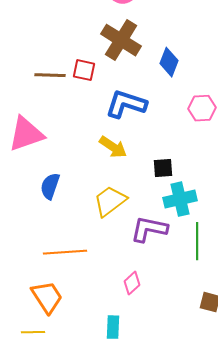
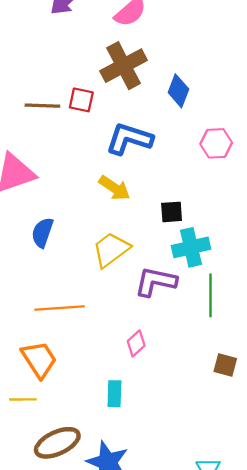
brown cross: (121, 40) -> (124, 66), turned 30

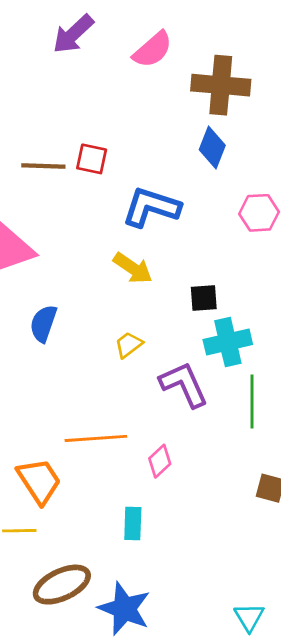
brown cross: (124, 66) -> (221, 85), moved, turned 33
yellow trapezoid: (111, 250) -> (129, 345), size x0.6
purple L-shape: (156, 282) -> (184, 384), turned 54
orange line: (60, 308) -> (96, 438), moved

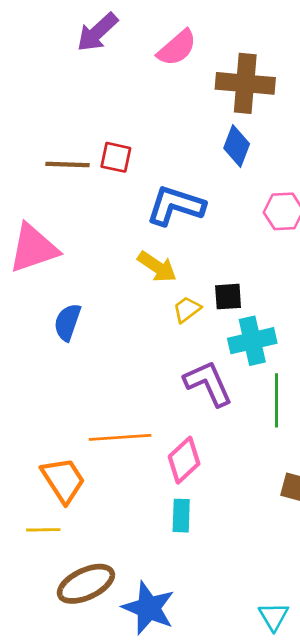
yellow trapezoid: (129, 345) -> (187, 309), moved
pink diamond: (160, 461) -> (184, 460), size x1.4
cyan rectangle: (133, 524) -> (181, 516), moved

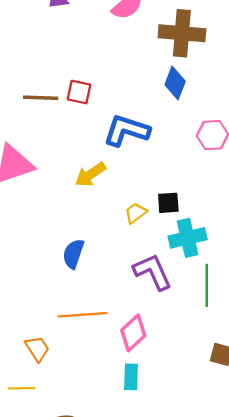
yellow arrow: (157, 267) -> (90, 175), moved, turned 112
blue semicircle: (67, 322) -> (73, 254), moved
orange trapezoid: (63, 480) -> (37, 349), size x0.7

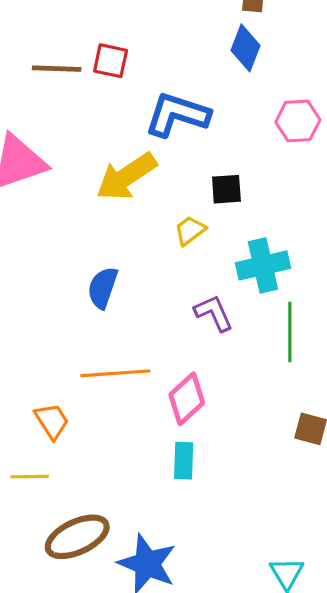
yellow arrow: (90, 175) -> (126, 177), size x1.4
black square: (168, 203) -> (226, 189), moved
purple L-shape: (152, 272) -> (214, 313), size x0.7

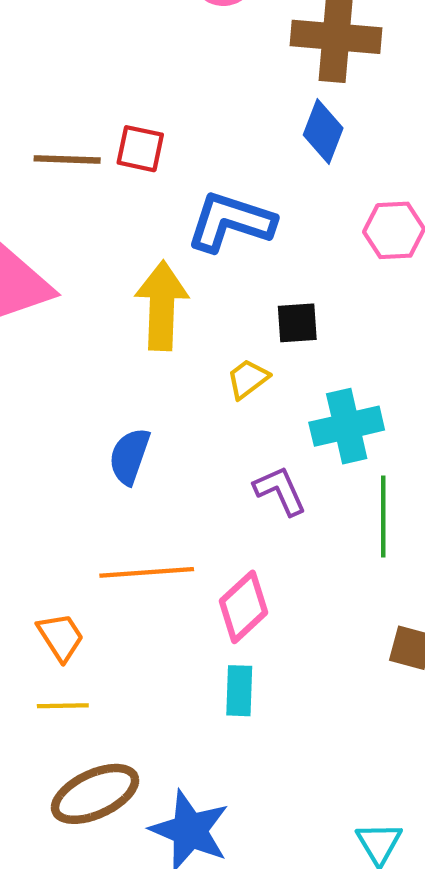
yellow arrow: (126, 177) -> (162, 306), turned 126
yellow line: (30, 477) -> (63, 706), moved

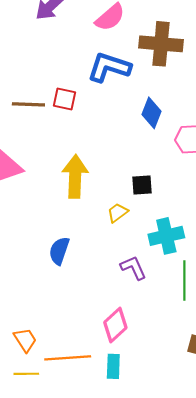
blue diamond: (323, 131) -> (151, 113), moved
blue L-shape: (231, 222) -> (109, 67), moved
orange line: (147, 572) -> (68, 358), moved

